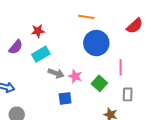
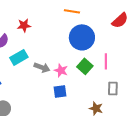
cyan rectangle: (41, 54) -> (19, 57), moved
green square: (99, 83) -> (85, 66), moved
blue square: (65, 98) -> (60, 91), moved

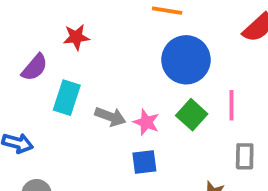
cyan rectangle: (19, 57) -> (67, 98), turned -42

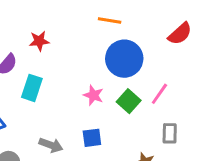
pink line: (231, 105) -> (159, 94), turned 35
gray arrow: (110, 117) -> (51, 145), moved
pink star: (146, 122) -> (93, 95), moved

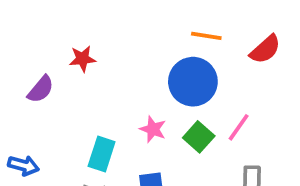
orange line: (110, 20) -> (206, 36), moved
cyan rectangle: (32, 88) -> (102, 154), moved

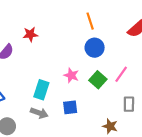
orange line: (206, 36) -> (90, 21), moved, turned 63
blue circle: (193, 82) -> (95, 48), size x0.7

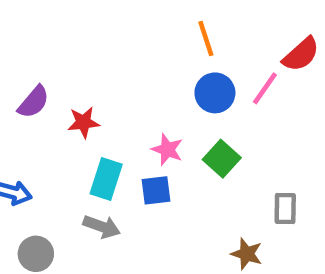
red star: (30, 34) -> (83, 122), moved
pink line: (121, 74) -> (265, 88), moved
blue square: (70, 107) -> (156, 190), moved

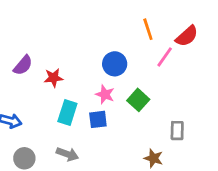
orange line: (206, 38) -> (148, 29), moved
blue circle: (215, 93) -> (115, 64), moved
gray arrow: (102, 227) -> (67, 154), moved

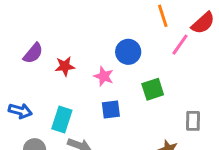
pink star: (105, 94) -> (104, 76), moved
green square: (138, 100) -> (153, 89), turned 30
cyan rectangle: (67, 112) -> (62, 120), moved

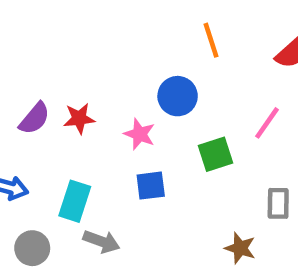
orange line: (163, 16) -> (211, 40), moved
pink line: (180, 45) -> (267, 123), moved
purple semicircle: (33, 53) -> (34, 118), moved

